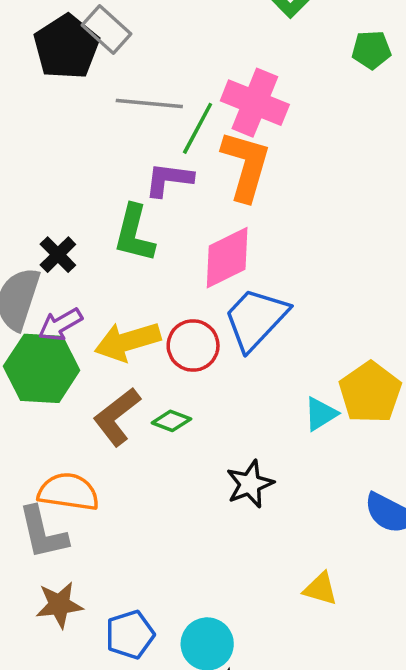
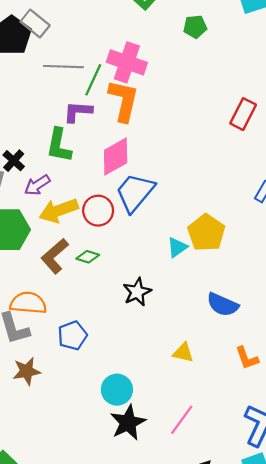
purple arrow: (60, 325) -> (37, 185), moved
blue pentagon: (130, 635) -> (72, 336), moved

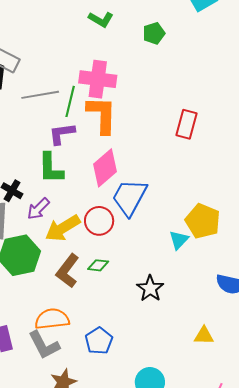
red rectangle: (243, 114) -> (187, 124), moved

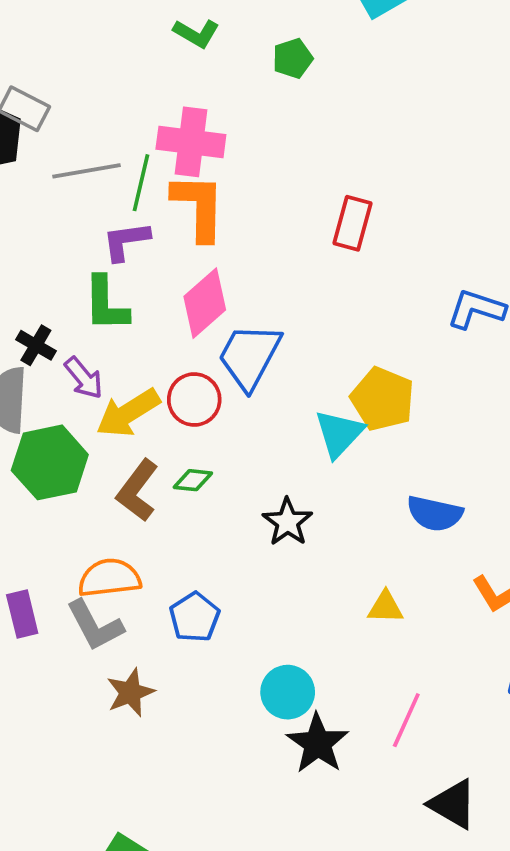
purple arrow: (38, 209) -> (84, 378), turned -85
cyan triangle: (179, 240) -> (339, 433), size x1.4

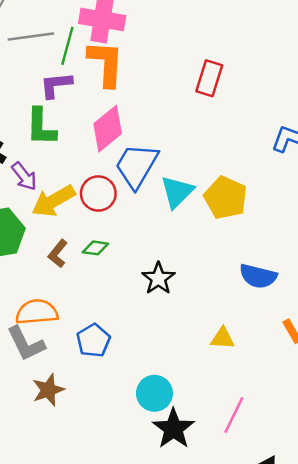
cyan triangle: (339, 433) -> (177, 192), moved
brown L-shape: (137, 490) -> (58, 254), size x0.7

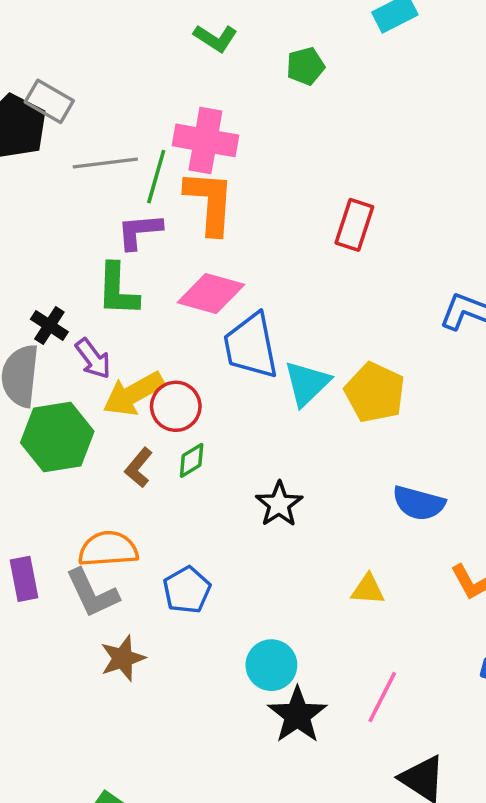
pink diamond: (108, 129) -> (211, 294), turned 54
blue trapezoid: (137, 166) -> (251, 346), turned -42
red circle: (98, 193) -> (176, 406), moved
green diamond: (95, 248) -> (192, 460), turned -40

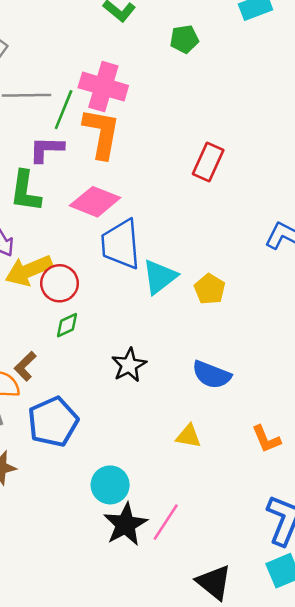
yellow pentagon: (375, 392) -> (210, 289), size x0.7
brown L-shape: (139, 468) -> (25, 366), moved
blue semicircle: (419, 503) -> (212, 375), moved
blue pentagon: (187, 590) -> (53, 422), size x1.4
pink line: (382, 697) -> (166, 522), moved

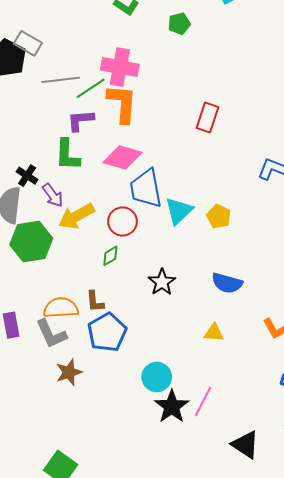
green line: (64, 110) -> (91, 88), turned 40
red circle: (59, 283) -> (122, 221), moved
brown L-shape: (25, 366) -> (95, 302), moved, turned -45

